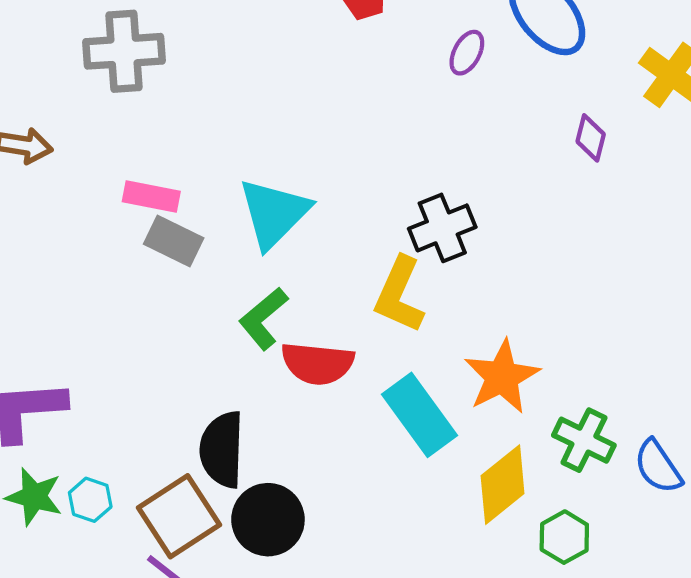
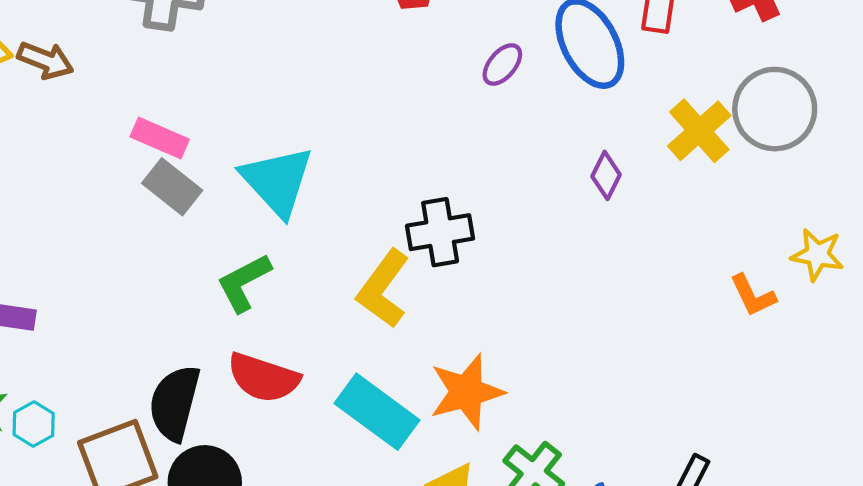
cyan triangle: (274, 213) -> (277, 181), turned -40
red semicircle: (317, 363) -> (263, 378), moved
cyan rectangle: (419, 415) -> (377, 412), turned -30

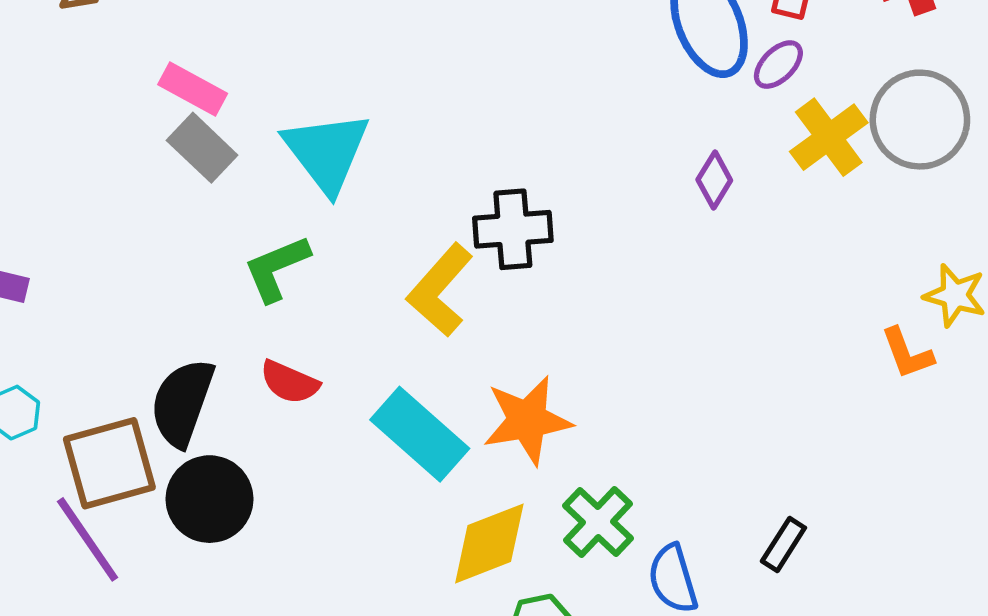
purple ellipse: (502, 65) -> (778, 65), moved
orange L-shape: (753, 295) -> (907, 353), moved
red semicircle: (263, 378) -> (289, 382), size x0.7

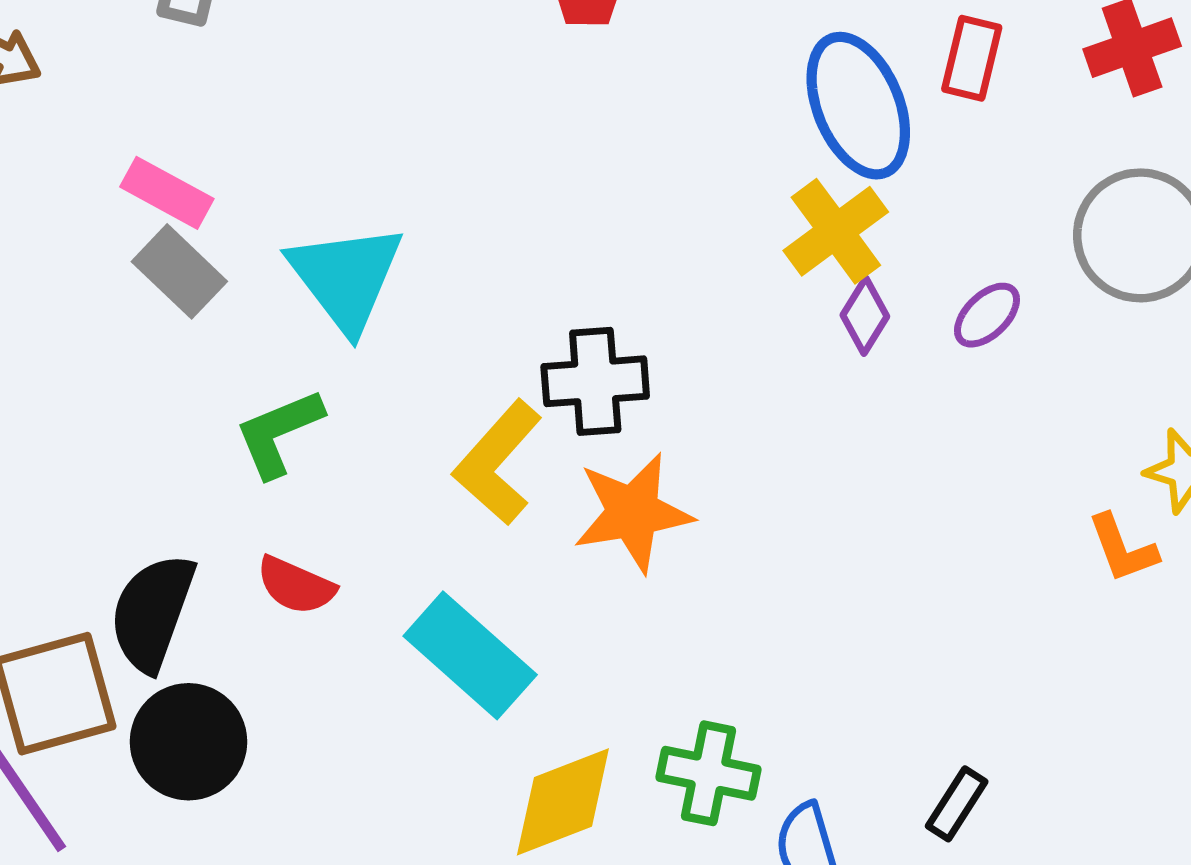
purple ellipse: (778, 65) -> (987, 315), moved
yellow cross: (829, 137) -> (836, 231), moved
orange star: (527, 420) -> (633, 513), moved
green cross: (598, 522) -> (708, 773), turned -32

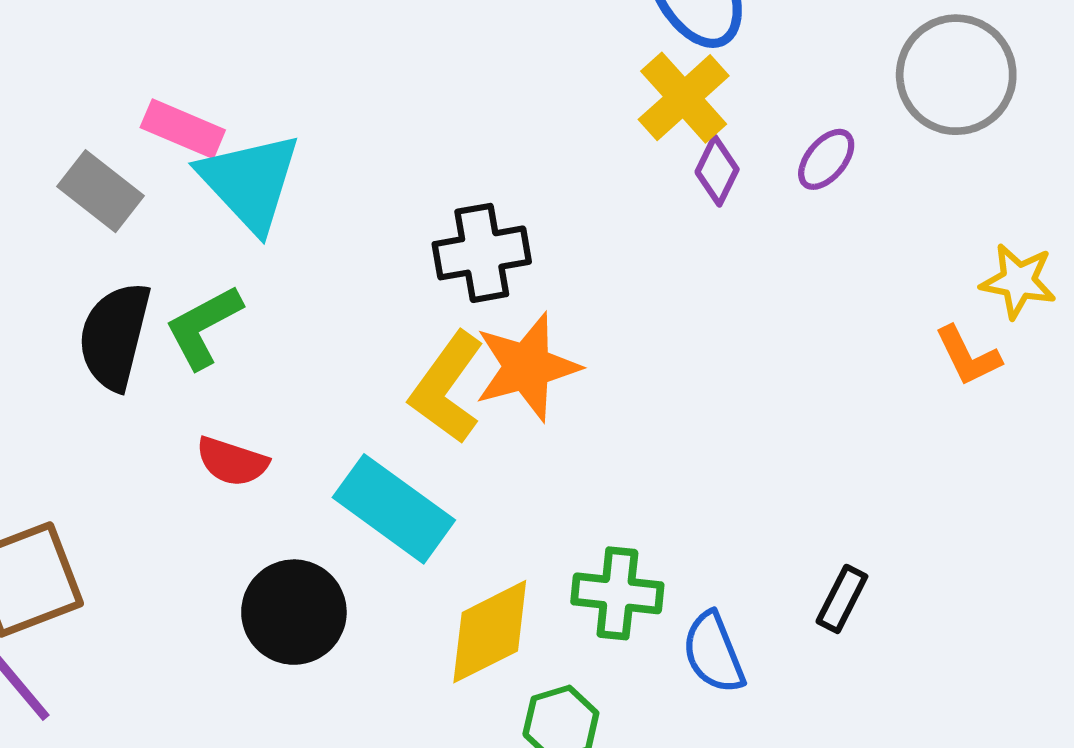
pink rectangle: (167, 193) -> (183, 129), moved
yellow L-shape: (497, 462) -> (447, 388), moved
black semicircle: (152, 612) -> (115, 336), moved
black circle: (189, 742) -> (294, 612), moved

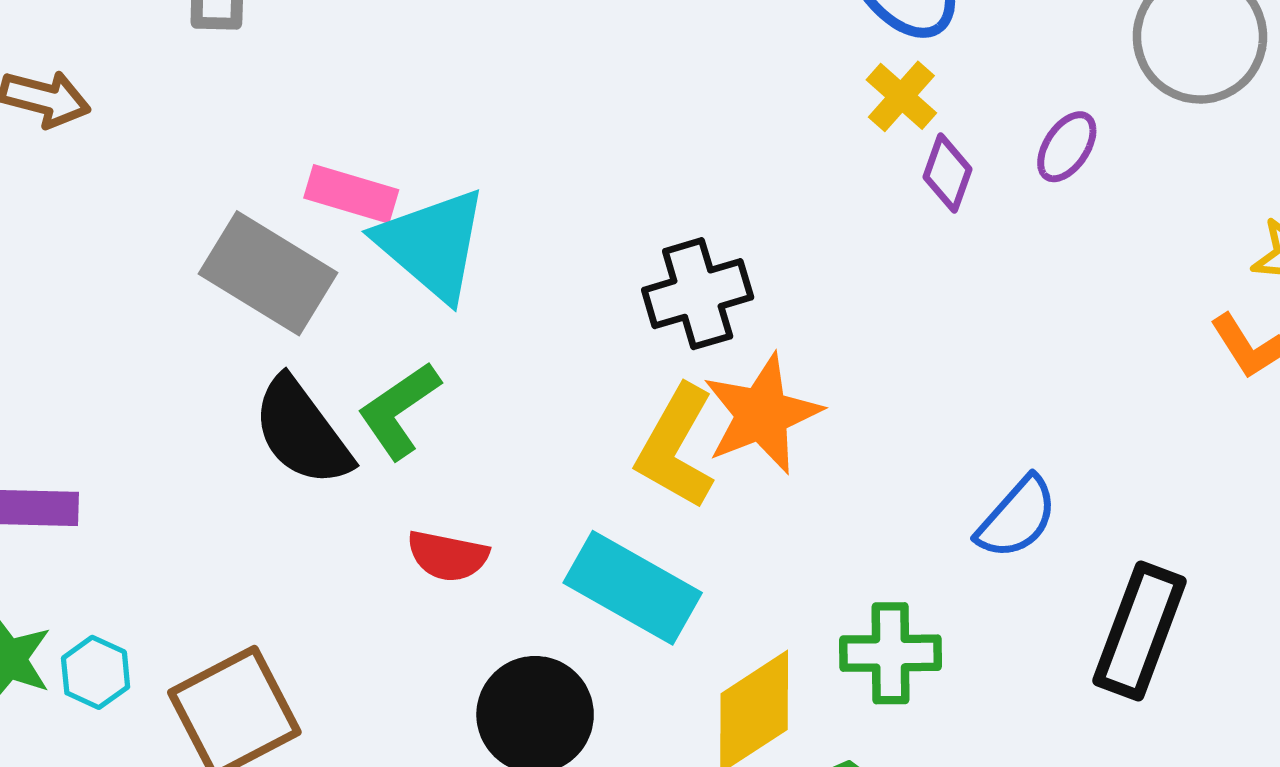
yellow cross: (684, 98) -> (901, 96), size x0.7
gray rectangle: (100, 191) -> (268, 273), size x1.4
black semicircle: (115, 336) -> (302, 432), turned -44
black rectangle: (842, 599) -> (1140, 631), size x1.8
blue semicircle: (714, 653) -> (1017, 518), moved, turned -110

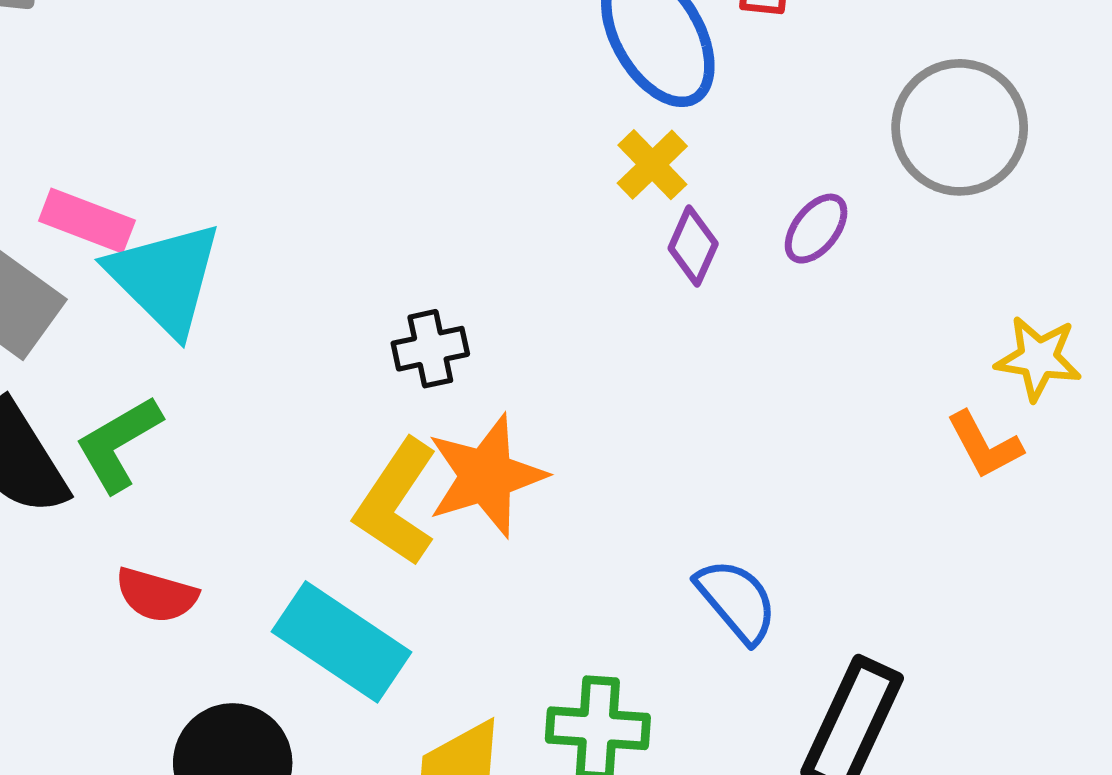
black cross: (698, 294) -> (430, 349), size x0.7
blue semicircle: (1017, 518) -> (737, 601), turned -86

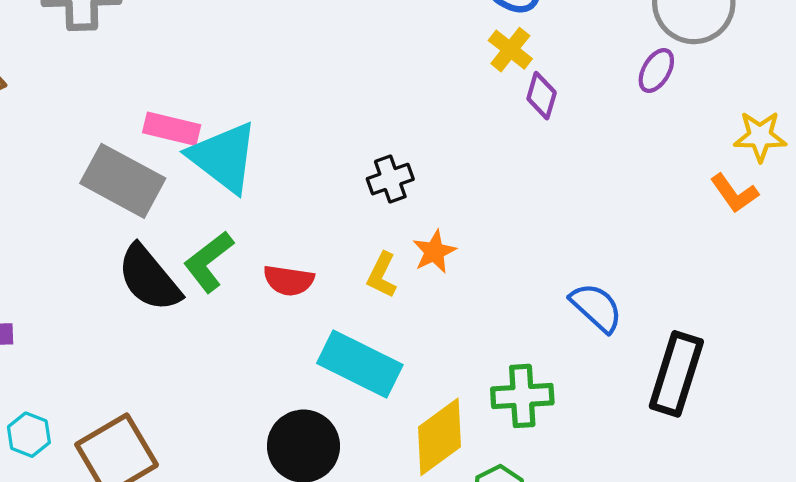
purple ellipse: (816, 229) -> (656, 70), moved
orange star: (486, 476) -> (434, 252), size x0.6
yellow L-shape: (396, 502) -> (382, 275), size x0.6
red semicircle: (156, 595) -> (289, 280), moved

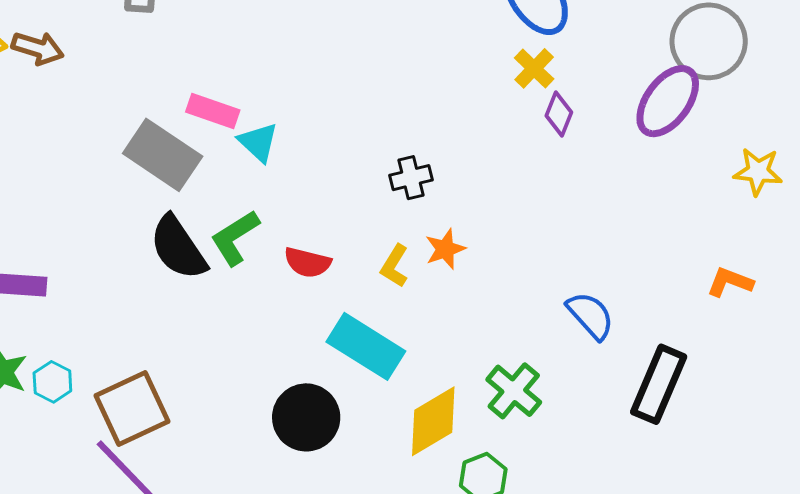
purple ellipse: (656, 70) -> (668, 101), size x1.8
cyan triangle: (224, 157) -> (258, 142), size x0.6
orange L-shape: (734, 193) -> (730, 282), moved, turned 141
green cross: (522, 396) -> (514, 391), turned 38

